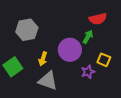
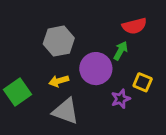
gray hexagon: (27, 30) -> (59, 41), moved
yellow arrow: (43, 59) -> (59, 81), turned 56

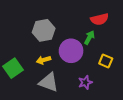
purple star: (121, 99) -> (85, 82), moved

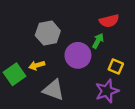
yellow arrow: (44, 60) -> (37, 65), moved
purple star: (85, 82) -> (107, 91), moved, size x1.5

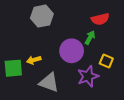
gray hexagon: (48, 33) -> (42, 16), moved
green square: (14, 74) -> (13, 68), turned 30
purple star: (107, 91) -> (88, 76), moved

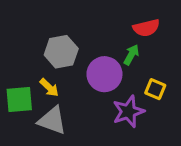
gray hexagon: (42, 16) -> (61, 52), moved
yellow arrow: (34, 60) -> (49, 88), turned -120
gray triangle: (49, 82) -> (52, 120), moved

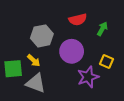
red semicircle: (146, 28) -> (78, 19), moved
green arrow: (131, 55) -> (102, 29), moved

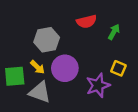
purple circle: (72, 51) -> (65, 68), moved

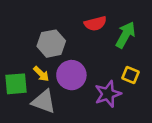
green arrow: (114, 32) -> (126, 35), size x1.5

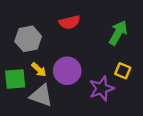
red semicircle: (95, 23) -> (70, 22), moved
gray hexagon: (51, 44) -> (28, 39), moved

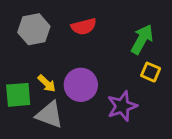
gray hexagon: (28, 39) -> (34, 29), moved
yellow square: (123, 71) -> (151, 72), moved

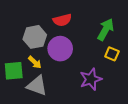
gray hexagon: (34, 29) -> (35, 37), moved
purple circle: (81, 85) -> (60, 49), moved

